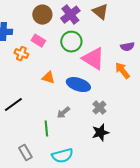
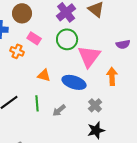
brown circle: (42, 15) -> (22, 13), moved
pink triangle: (93, 59) -> (89, 56), turned 35
orange arrow: (122, 71) -> (112, 76), moved, turned 36
green line: (46, 129) -> (37, 103), moved

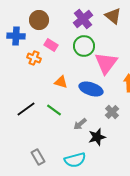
green line: (37, 103) -> (54, 110), turned -49
gray arrow: (59, 110) -> (80, 124), moved
black star: (96, 130) -> (97, 137), moved

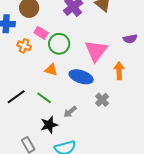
green circle: (84, 46) -> (59, 44), moved
black star: (97, 137) -> (49, 125), moved

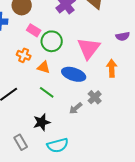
orange cross: (24, 46) -> (24, 55), moved
green line: (44, 98) -> (47, 92), moved
gray arrow: (70, 112) -> (76, 108), moved

